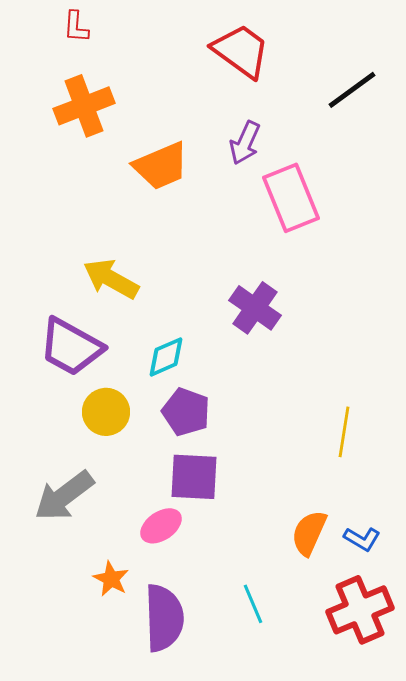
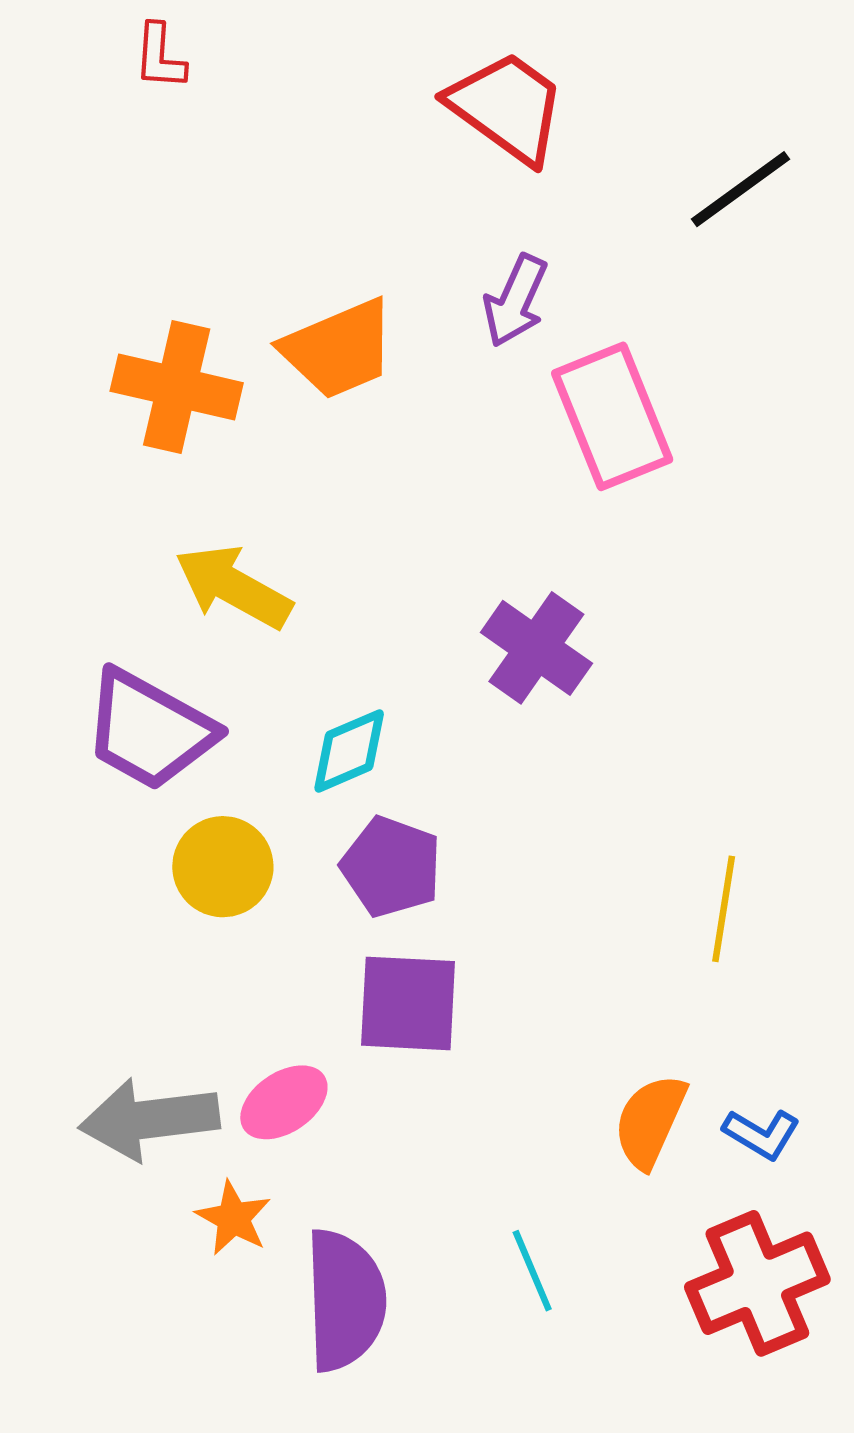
orange cross: (84, 106) -> (177, 387), moved, turned 34
gray arrow: (64, 496) -> (149, 1119), moved, turned 30
pink ellipse: (161, 526) -> (284, 1102), moved

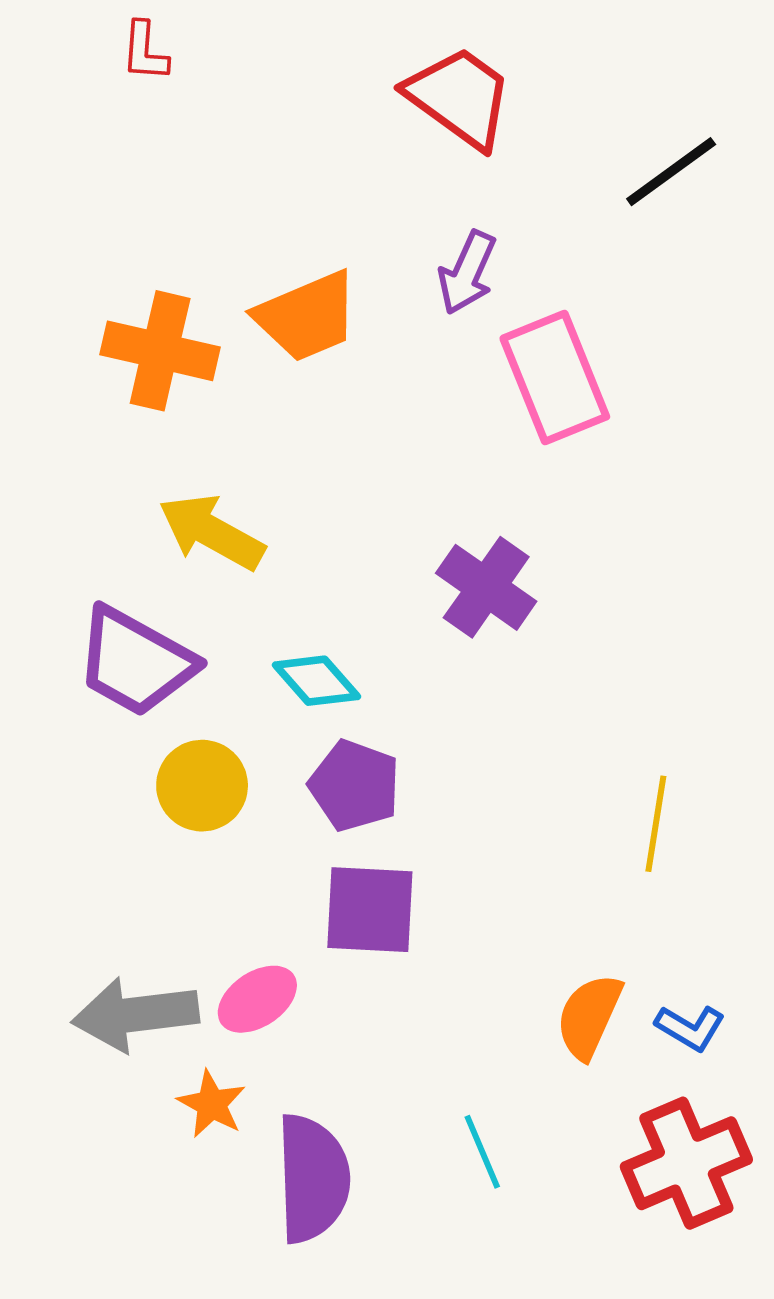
cyan diamond: (349, 751) -> (316, 681), turned 72

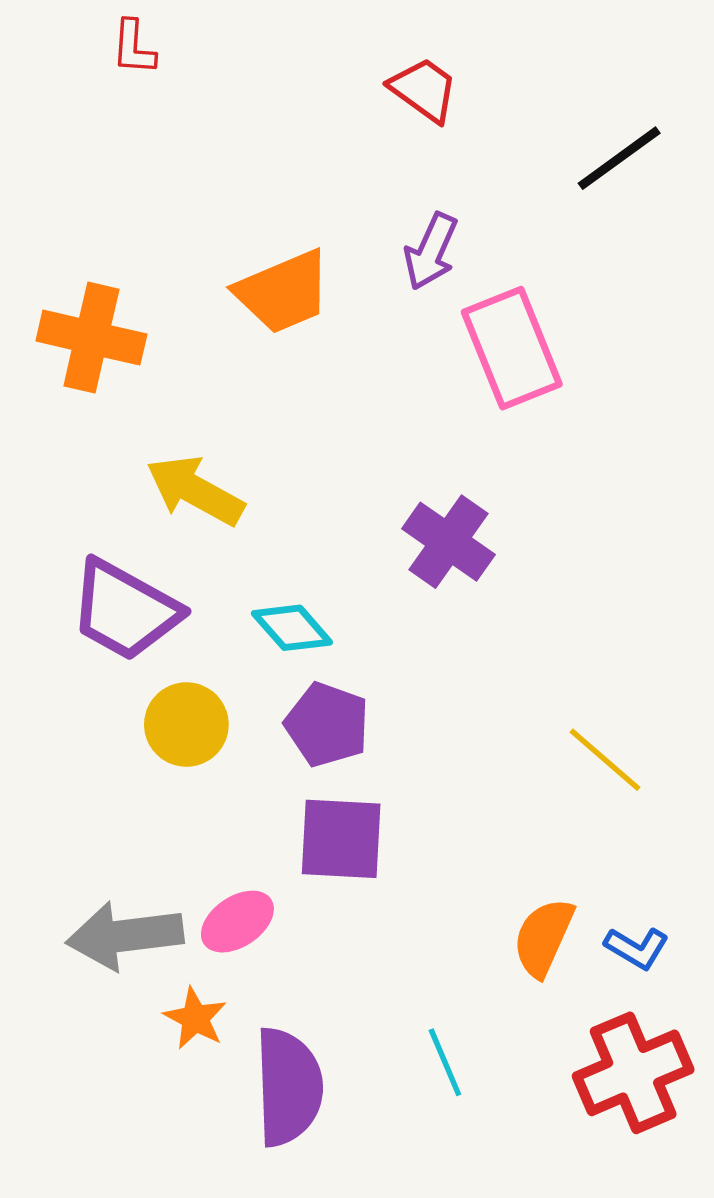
red trapezoid: (459, 97) -> (424, 90), size x0.7
orange cross: (160, 351) -> (91, 338), moved
yellow line: (656, 824) -> (605, 760), turned -58

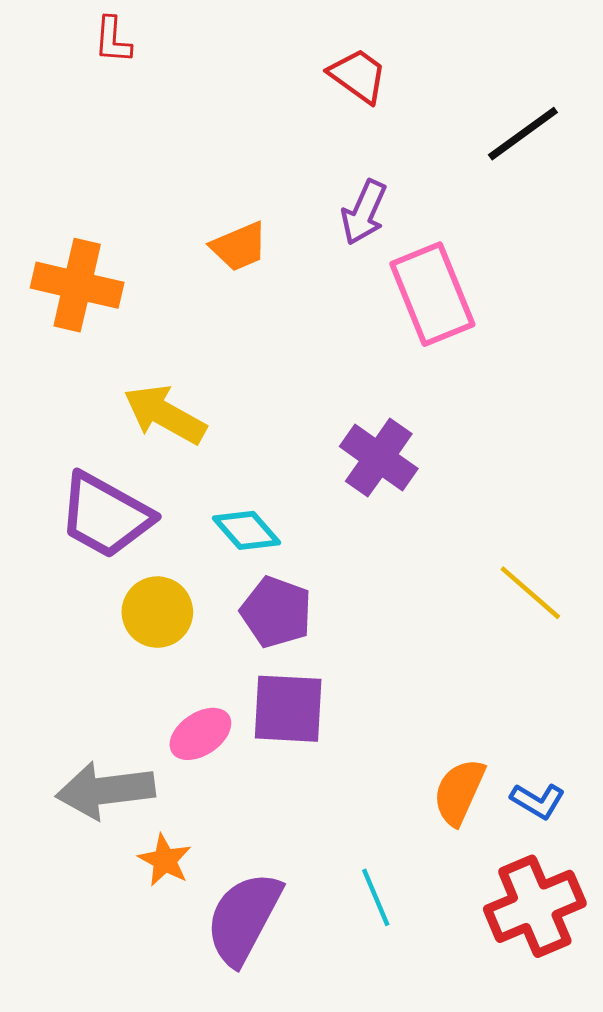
orange trapezoid: (283, 292) -> (239, 247), size x0.7
yellow line: (605, 760) -> (530, 593), moved
pink ellipse: (237, 922) -> (200, 734), moved
purple semicircle: (288, 1087) -> (244, 918), turned -150

